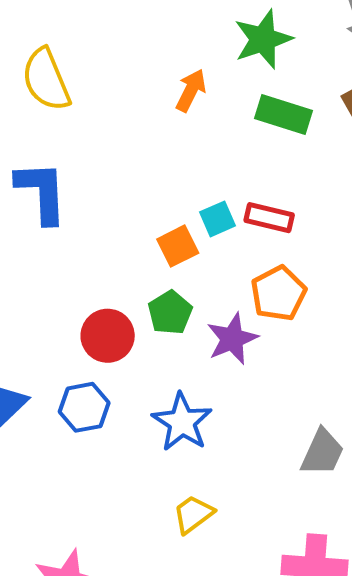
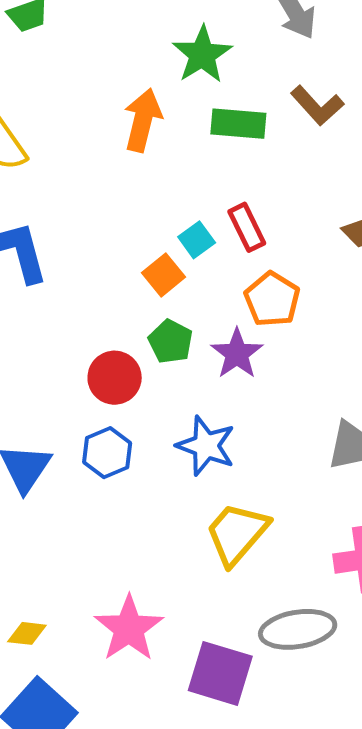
orange arrow: (191, 90) -> (143, 120), size x1.4
red rectangle: (269, 218) -> (247, 227), turned 63
yellow trapezoid: (193, 514) -> (237, 533), size x1.6

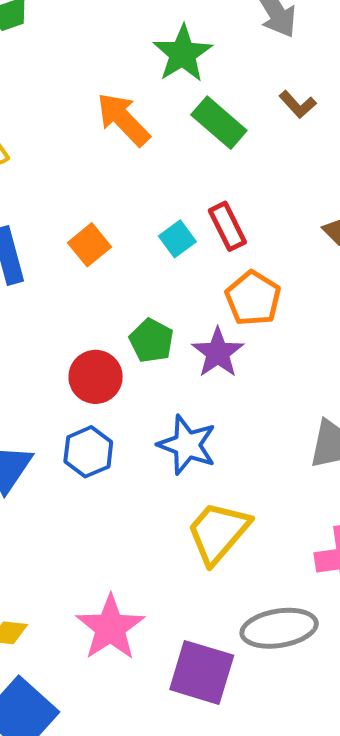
brown L-shape: (317, 106) -> (298, 104), size x0.7
orange arrow: (143, 120) -> (123, 119), turned -58
green rectangle: (238, 124) -> (219, 123), turned 36
orange square: (164, 275) -> (90, 245), moved

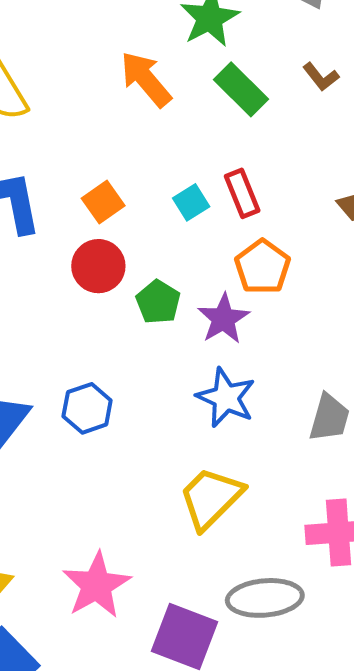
red circle: (96, 377) -> (98, 266), moved
blue star: (187, 445) -> (226, 398), moved

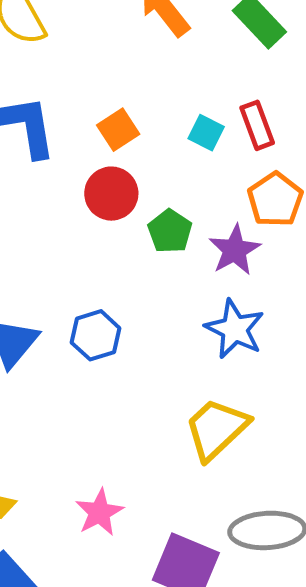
cyan square: (191, 202) -> (206, 133), turned -33
pink star: (97, 585) -> (99, 512), size x0.7

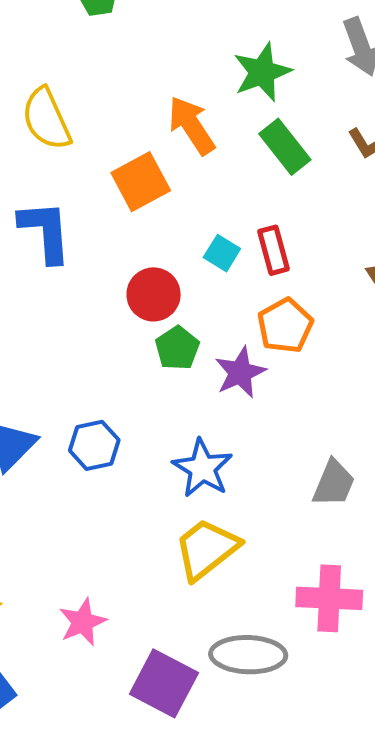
orange square: (118, 130) -> (141, 182), moved, size x1.4
red circle: (111, 194) -> (154, 294), moved
blue star: (235, 329) -> (202, 468), moved

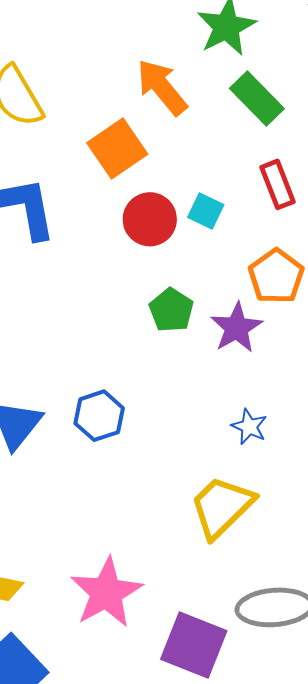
red rectangle: (274, 250) -> (278, 184), moved
red circle: (154, 294) -> (150, 219), moved
blue star: (202, 468) -> (249, 427), moved, size x0.6
pink star: (83, 622) -> (106, 593), size x1.5

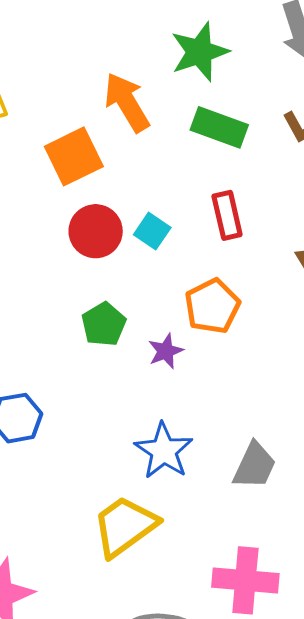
green rectangle: (257, 99) -> (219, 127), turned -34
purple star: (237, 328) -> (166, 351), size x0.7
blue star: (249, 427) -> (164, 451), size x1.6

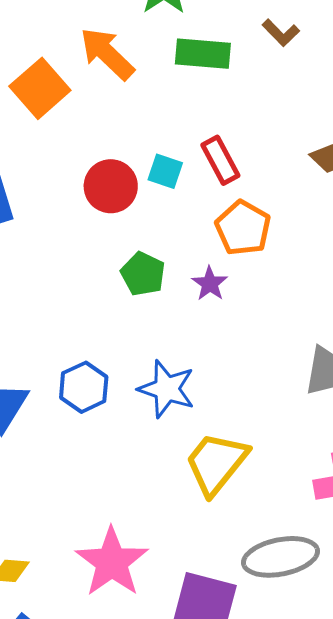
orange square: (74, 156) -> (40, 88), moved
red rectangle: (227, 215) -> (220, 160), moved
blue star: (164, 451) -> (167, 389), moved

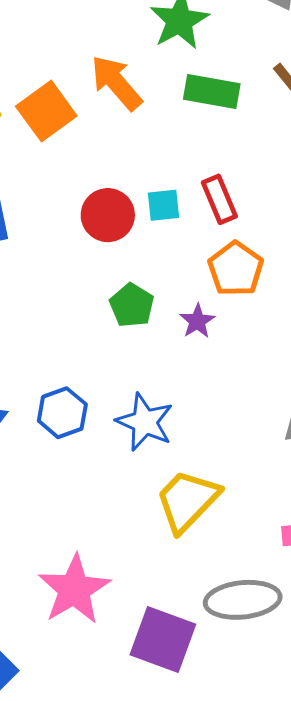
cyan square: (165, 171) -> (164, 205), turned -30

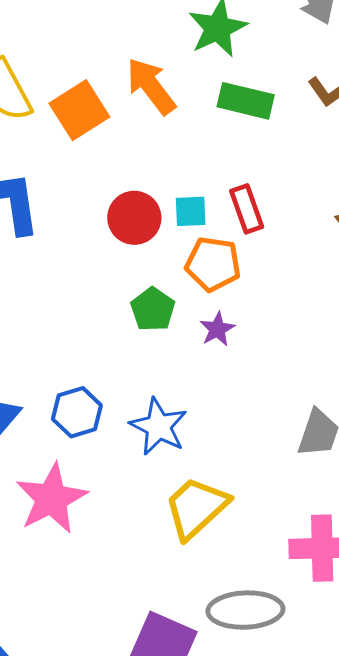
orange pentagon: (236, 269) -> (213, 264), moved, turned -30
pink star: (74, 589) -> (51, 499), moved

